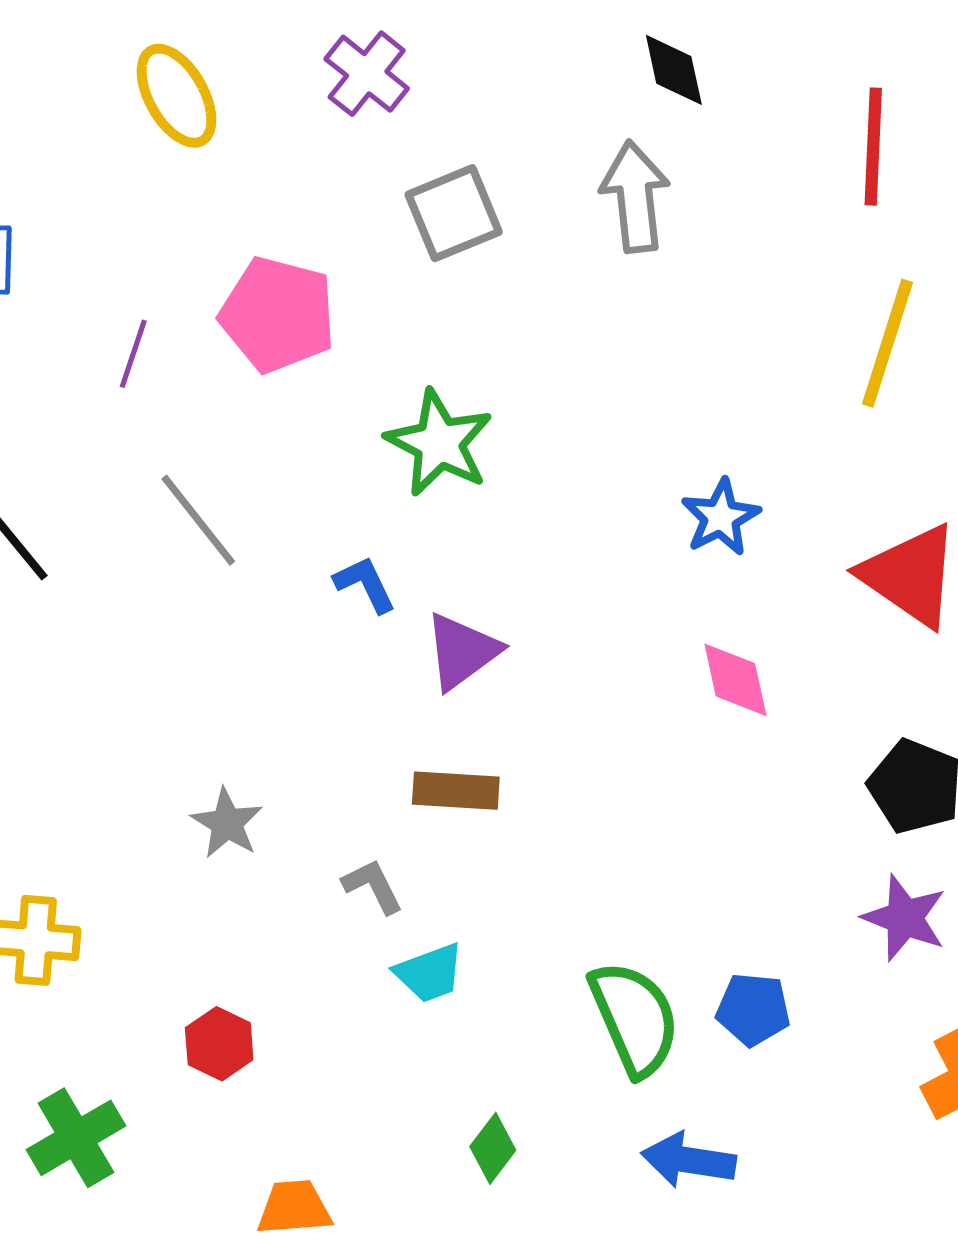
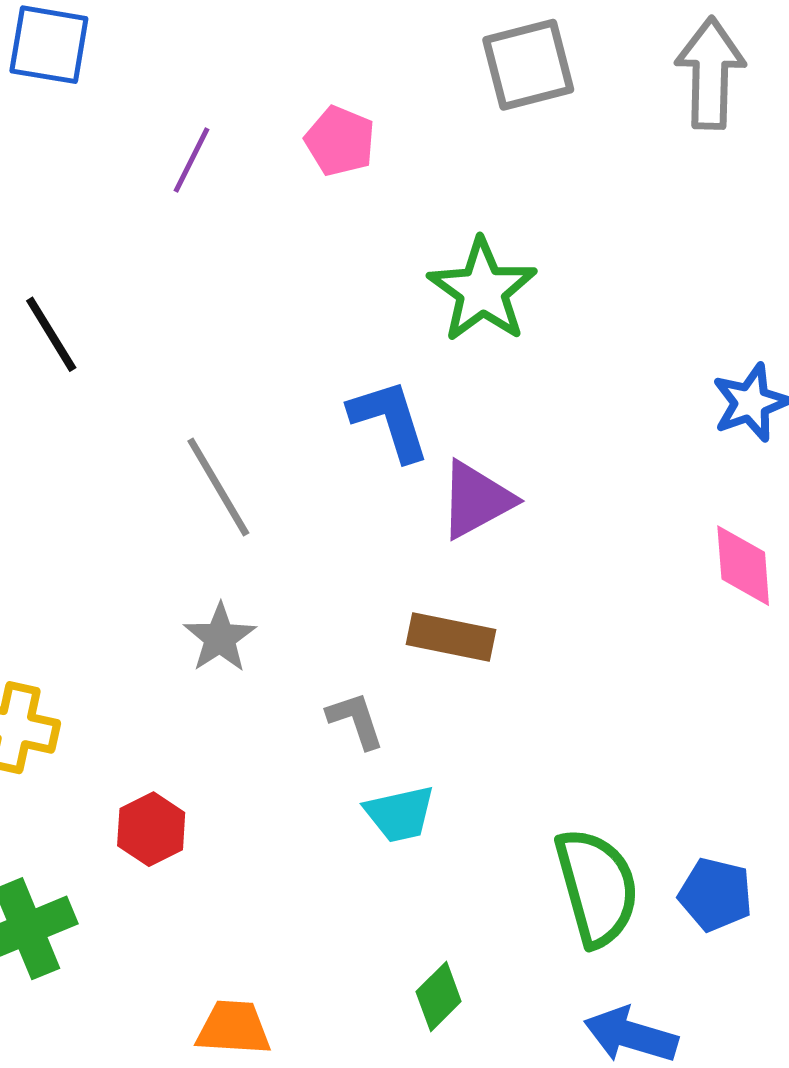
pink pentagon: (278, 315) -> (340, 141), size x0.6
gray line: (198, 520) -> (218, 487), moved
blue L-shape: (365, 584) -> (390, 420), size x1.4
red hexagon: (219, 1044) -> (151, 829), moved

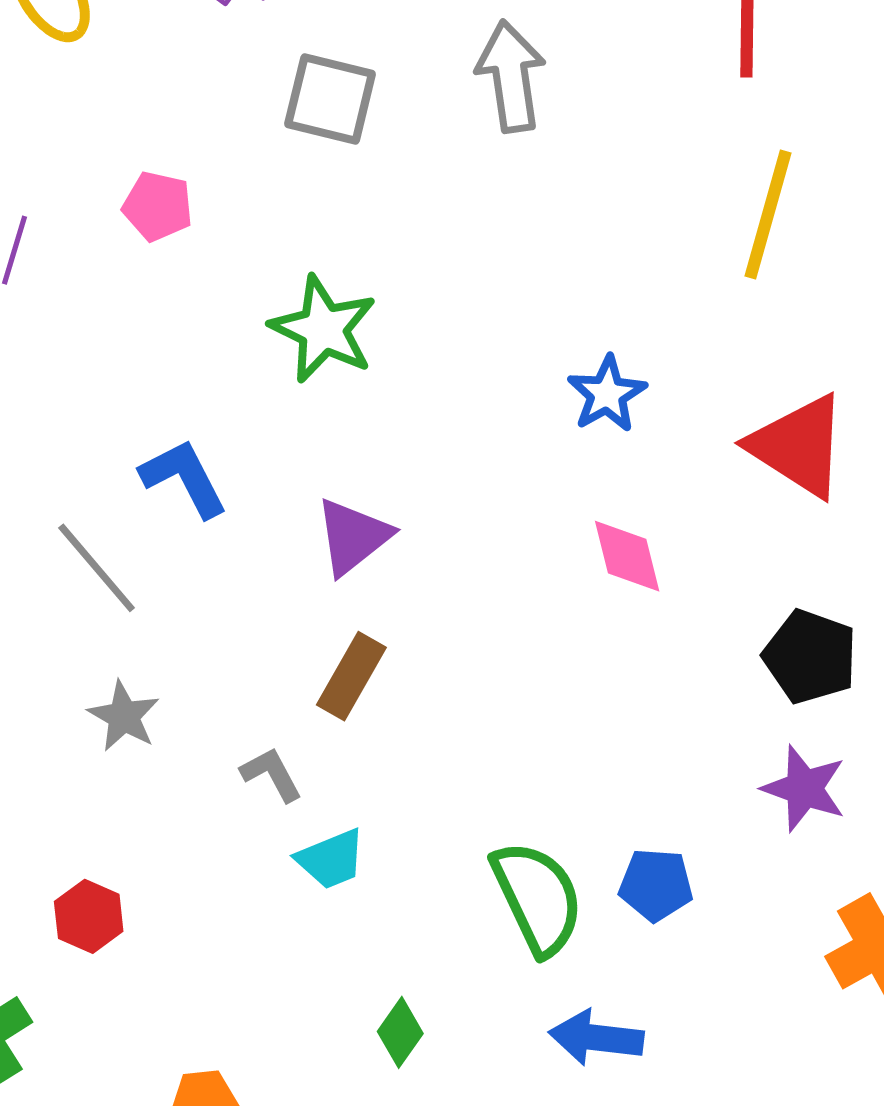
gray square: (528, 65) -> (330, 99), turned 38
blue L-shape: (390, 420) -> (184, 478), moved
brown rectangle: (451, 637) -> (351, 676), turned -62

